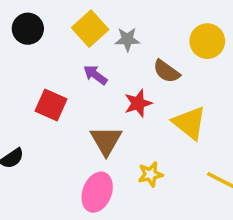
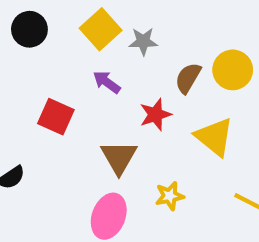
yellow circle: (207, 41) -> (233, 70), moved
brown semicircle: (166, 71) -> (188, 78), turned 84

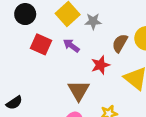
red square: (56, 117) -> (41, 44), moved

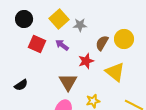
black semicircle: (14, 103) -> (21, 85), moved

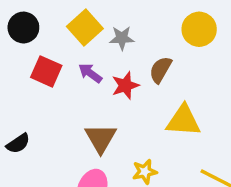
yellow circle: (124, 39) -> (199, 29), moved
red star: (86, 61) -> (125, 85), moved
yellow triangle: (115, 72) -> (183, 121), turned -35

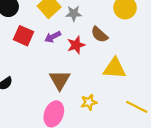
brown semicircle: (160, 70) -> (99, 34), turned -78
purple arrow: (90, 73) -> (53, 37), turned -63

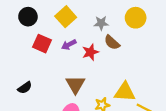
gray star: (74, 13) -> (101, 23), moved
yellow triangle: (115, 68) -> (125, 92), moved

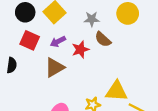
black circle: (28, 17) -> (25, 12), moved
brown triangle: (75, 84) -> (54, 67), moved, turned 30
black semicircle: (25, 88) -> (12, 65), moved, turned -48

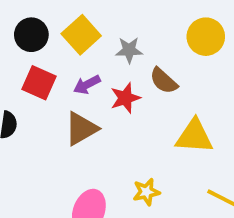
gray star: (92, 19) -> (129, 50), moved
yellow triangle: (116, 91) -> (194, 136), moved

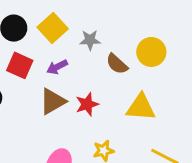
yellow circle: (206, 37) -> (151, 52), moved
red star: (125, 98) -> (87, 104), moved

